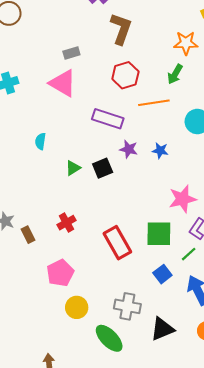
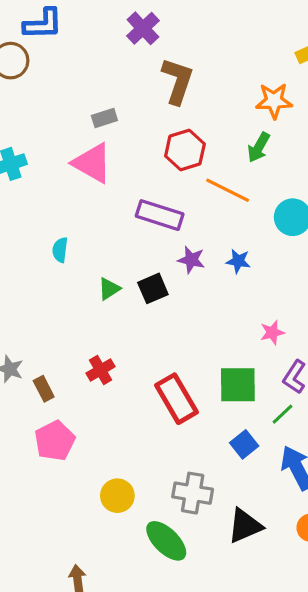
orange line: (154, 103) -> (228, 190), turned 36
pink star: (182, 199) -> (272, 332), size x0.6
pink pentagon: (60, 273) -> (55, 441), moved

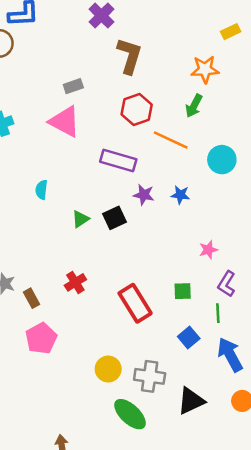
green square: (238, 385) -> (183, 291), size x0.6
green line: (282, 414) -> (218, 313), turned -48
yellow circle: (117, 496) -> (108, 369), moved

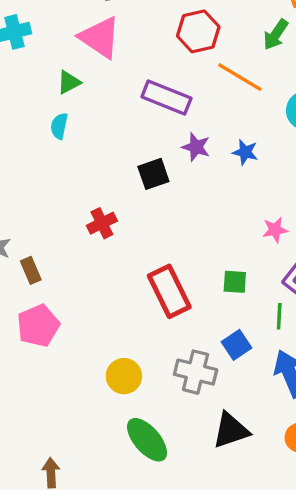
green triangle: (80, 219) -> (69, 82), moved
red cross: (75, 282) -> (102, 223), moved
gray cross: (150, 376) -> (196, 372), moved

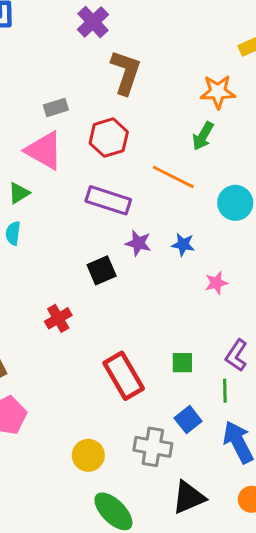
red hexagon: (198, 31) -> (109, 138), moved
pink star: (275, 230) -> (216, 283), moved

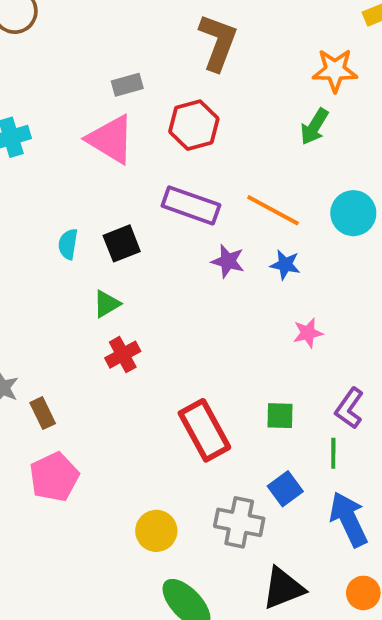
orange line: (173, 177) -> (273, 210), moved
green triangle: (19, 193) -> (107, 304), moved
black square: (102, 270) -> (122, 243), moved
pink star: (216, 283) -> (308, 333), moved

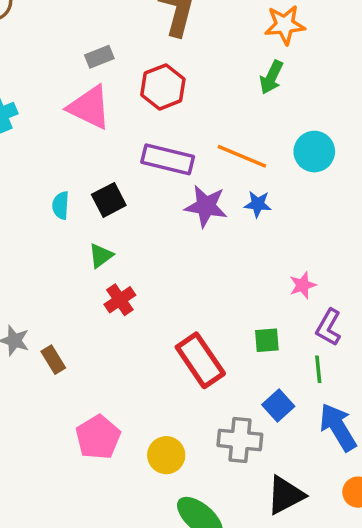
purple star: (228, 261) -> (206, 206), size x1.4
pink star: (308, 333) -> (303, 285), moved
pink pentagon: (54, 477) -> (98, 437), moved

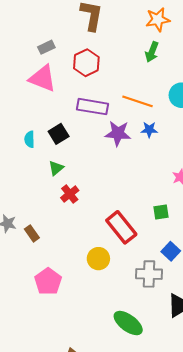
pink pentagon: (98, 437) -> (48, 281), moved
yellow circle: (166, 455) -> (98, 259), moved

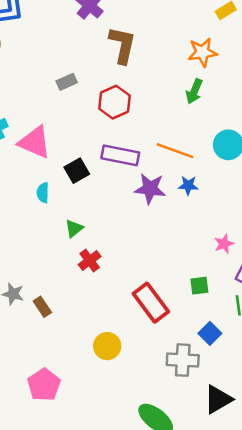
pink triangle: (43, 78) -> (35, 142), moved
black square: (59, 134) -> (77, 171), moved
yellow circle: (98, 259) -> (107, 346), moved
pink pentagon: (48, 281) -> (44, 385), moved

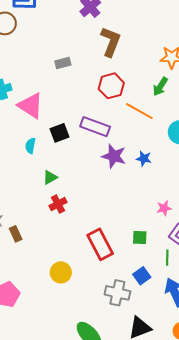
red hexagon: (114, 102) -> (111, 86), moved
orange line: (175, 151) -> (139, 111), moved

